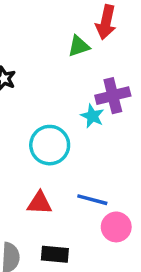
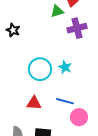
purple cross: (113, 96) -> (77, 28), moved
cyan star: (92, 116) -> (65, 67), moved

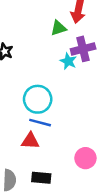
cyan star: (65, 67) -> (68, 61), moved
blue line: (65, 101) -> (40, 123), moved

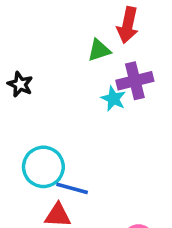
cyan circle: (38, 99) -> (43, 167), moved

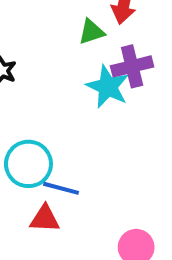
cyan star: (113, 99) -> (108, 87), size x1.5

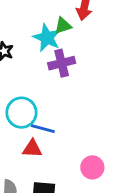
purple cross: (132, 66) -> (62, 63), moved
cyan star: (108, 87) -> (47, 38), moved

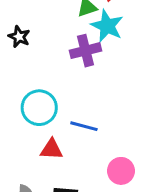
cyan star: (47, 38) -> (107, 26), moved
blue line: (43, 129) -> (84, 126), moved

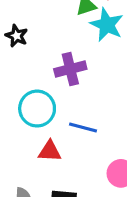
purple cross: (85, 51) -> (70, 69), moved

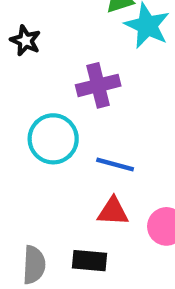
red triangle: (50, 151) -> (113, 211), moved

